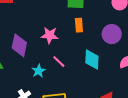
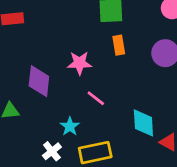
cyan diamond: (92, 59) -> (143, 123), moved
cyan star: (39, 71) -> (70, 126), moved

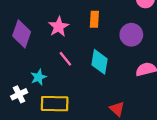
pink star: (80, 63) -> (59, 27), turned 30
cyan diamond: (143, 123) -> (100, 62), moved

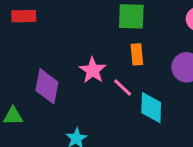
pink line: (65, 59) -> (123, 87), moved

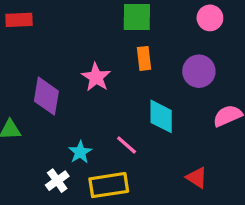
pink line: (123, 87) -> (127, 145), moved

